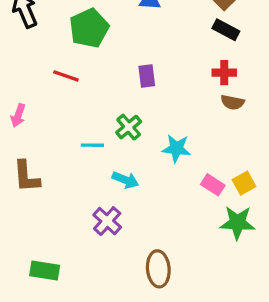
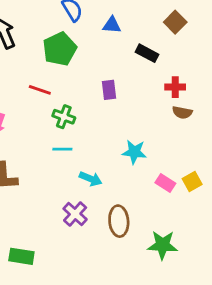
black rectangle: (226, 30) -> (147, 53), moved
green cross: (129, 127) -> (64, 117), moved, turned -30
green star: (237, 223) -> (163, 245), moved
brown ellipse: (158, 269) -> (119, 221), moved

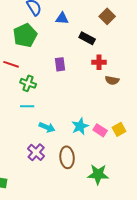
red cross: (175, 87) -> (99, 62), moved
cyan star: (134, 152) -> (80, 126), moved, turned -30

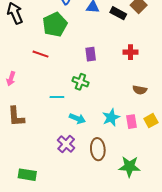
black rectangle: (87, 38) -> (118, 13), moved
brown semicircle: (112, 80) -> (140, 90), moved
green cross: (28, 83) -> (80, 82), moved
pink rectangle: (100, 130) -> (132, 122), turned 48

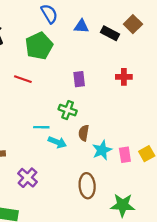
brown semicircle: (140, 90) -> (84, 133), moved, turned 88
cyan arrow: (77, 119) -> (57, 142), moved
purple cross: (66, 144) -> (28, 178), moved

